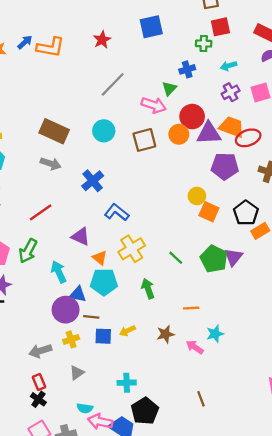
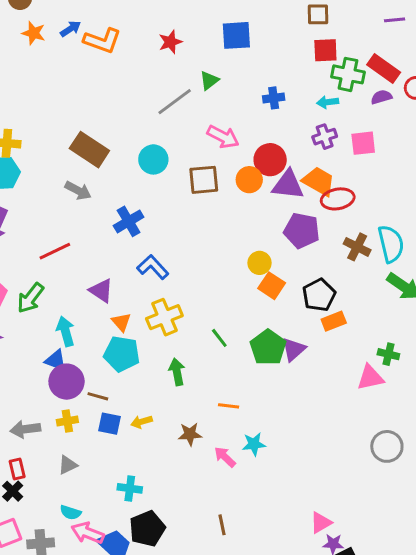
green cross: (204, 44) -> (348, 74), moved, size x1.5
green triangle: (169, 88) -> (209, 80), moved
blue triangle: (78, 294) -> (56, 360), moved

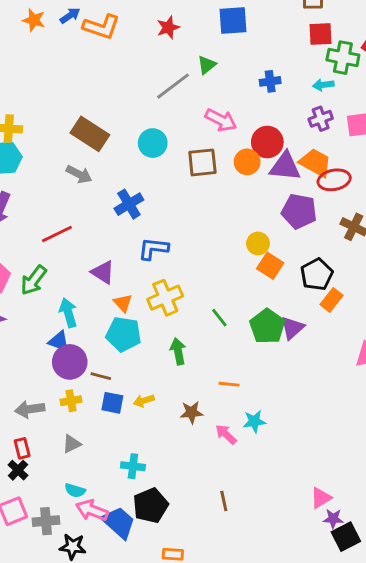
blue L-shape: (153, 267) -> (153, 249), turned -40
orange rectangle: (334, 321) -> (331, 300), turned -30

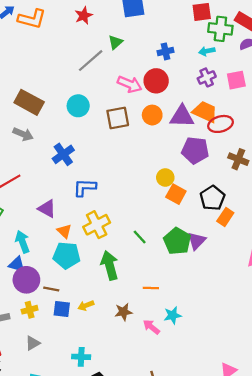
red circle: (267, 142) -> (156, 81), moved
green arrow: (178, 351) -> (110, 265), size x1.4

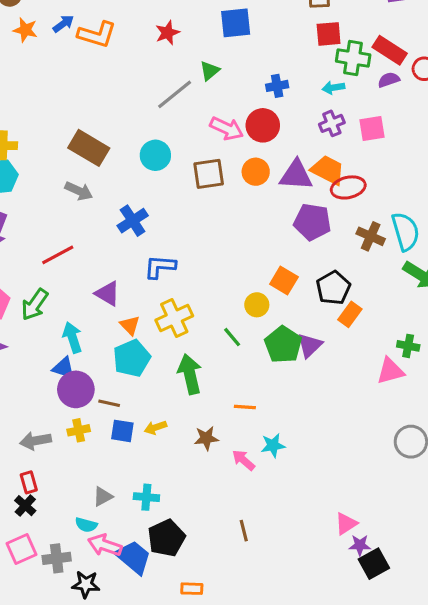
yellow circle: (165, 178) -> (257, 305), moved
cyan pentagon: (67, 255) -> (132, 358), turned -30
gray triangle: (33, 343) -> (103, 497), moved

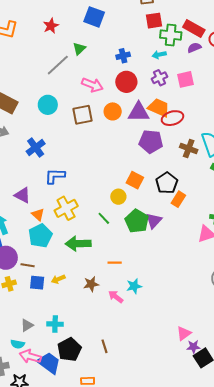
blue square: (236, 23) -> (94, 17), turned 30
red circle: (263, 125) -> (126, 82), moved
green arrow: (190, 374) -> (78, 244), turned -75
brown line: (244, 531) -> (104, 346), moved

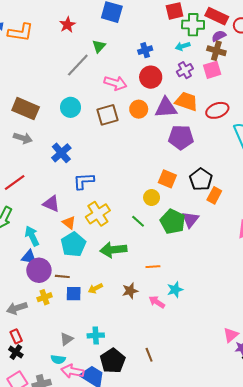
red ellipse: (172, 118) -> (217, 110), moved
brown cross: (189, 148) -> (216, 51), moved

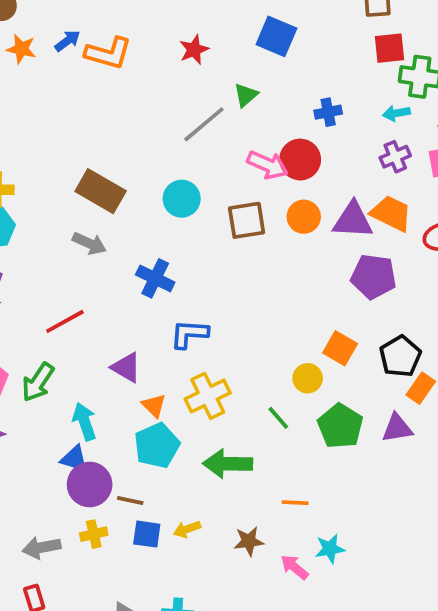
red circle: (151, 77) -> (300, 160), moved
blue cross: (61, 153) -> (155, 278), turned -30
purple triangle: (190, 220) -> (397, 428), moved, turned 36

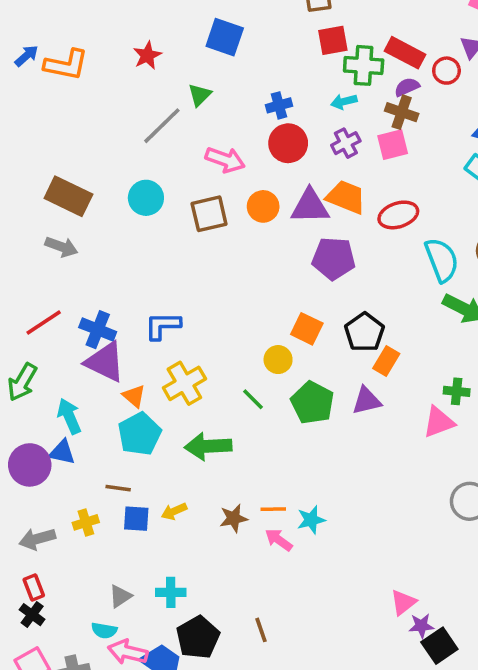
red circle: (300, 160) -> (288, 143), moved
blue cross: (155, 278) -> (98, 330), moved
purple triangle: (126, 367) -> (105, 362), size x1.4
purple circle: (90, 484) -> (30, 465), moved
orange line: (295, 503) -> (273, 509), moved

